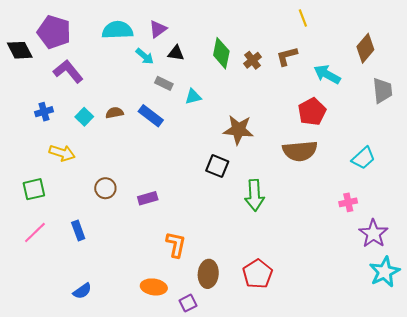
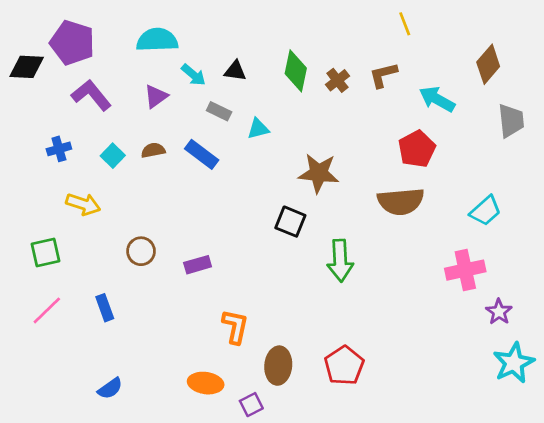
purple triangle: (158, 29) -> (156, 96), moved
black diamond: (20, 50) -> (27, 67), turned -60
pink cross: (348, 202) -> (465, 270), size x1.6
purple star: (373, 234) -> (499, 312), size x0.7

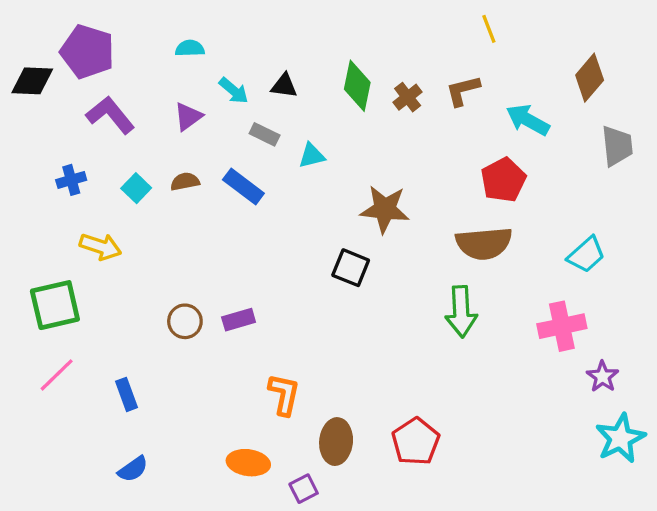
cyan semicircle: (157, 40) -> (190, 48), size x0.6
brown circle: (141, 251) -> (185, 321), moved
green square: (45, 253) -> (55, 305), size x1.4
green arrow: (340, 261) -> (461, 312), moved
blue rectangle: (105, 308) -> (126, 394), moved

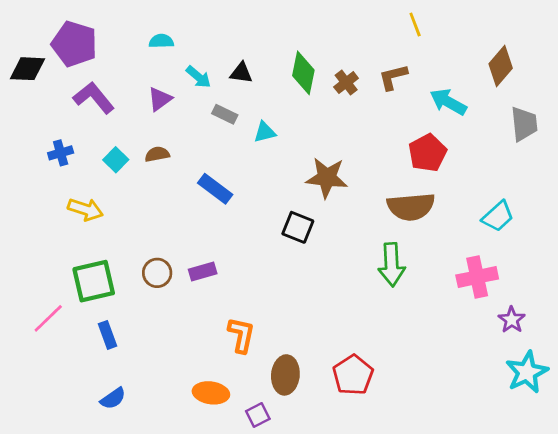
blue rectangle: (243, 186) -> (215, 189), moved
green square: (55, 305) -> (94, 281), moved

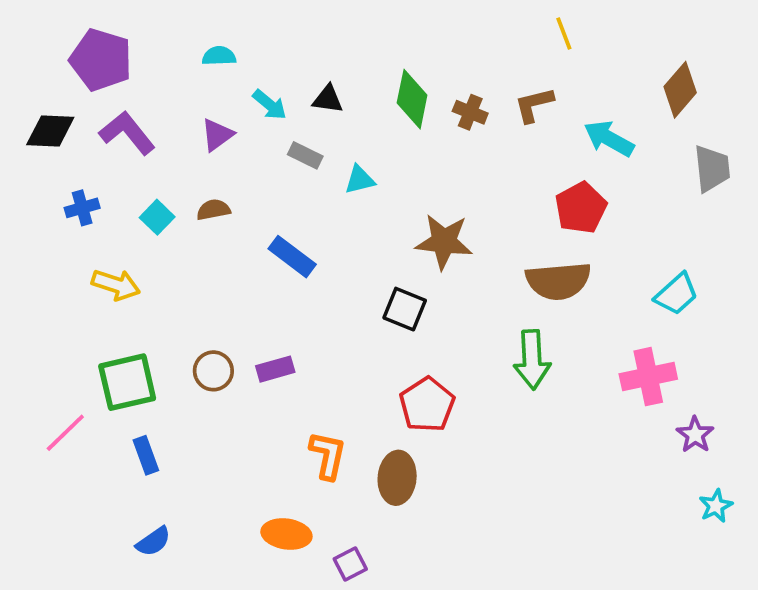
black diamond: (27, 69) -> (50, 131), moved
brown cross: (346, 83) -> (470, 112), turned -30
cyan star: (527, 372) -> (716, 506), size x0.6
brown ellipse: (285, 375) -> (397, 478), moved
red pentagon: (353, 375) -> (427, 405), moved

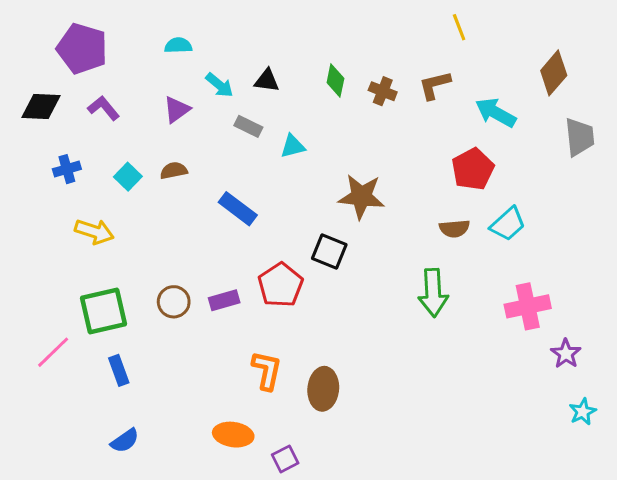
green diamond: (412, 99) -> (335, 81), size x0.7
purple L-shape: (127, 133) -> (103, 108), size x0.7
brown semicircle: (558, 281) -> (454, 229), size x0.6
cyan trapezoid: (676, 294) -> (508, 224), moved
red pentagon: (427, 405) -> (280, 285), moved

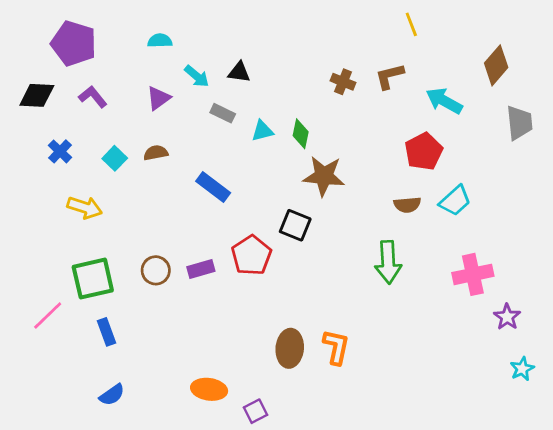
green diamond: (335, 81) -> (301, 134), moved
blue cross: (67, 169) -> (60, 151), turned -30
orange L-shape: (267, 370) -> (336, 347), moved

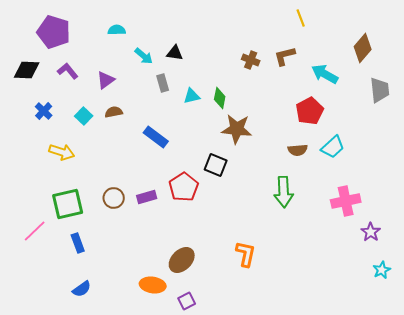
purple triangle: (158, 98) -> (106, 80), moved
gray rectangle: (223, 113) -> (163, 83), turned 48
brown ellipse: (290, 348) -> (182, 260), moved, turned 40

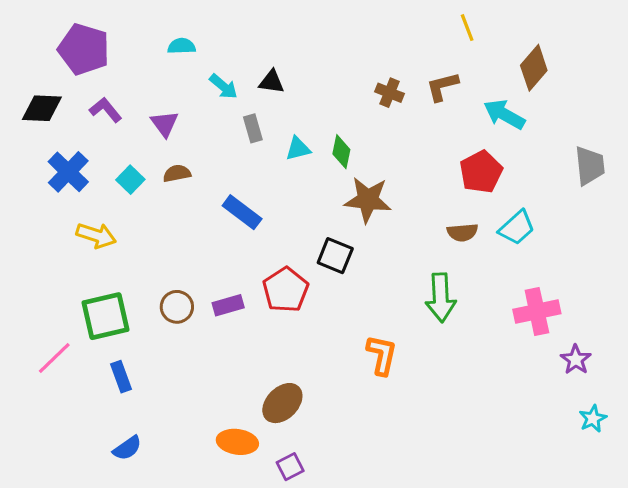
brown diamond: (363, 48) -> (534, 68), moved
purple triangle: (106, 80) -> (164, 124), turned -30
gray trapezoid: (380, 90) -> (590, 166), moved
blue cross: (44, 111) -> (68, 172), size x1.5
orange L-shape: (246, 254) -> (382, 355), moved

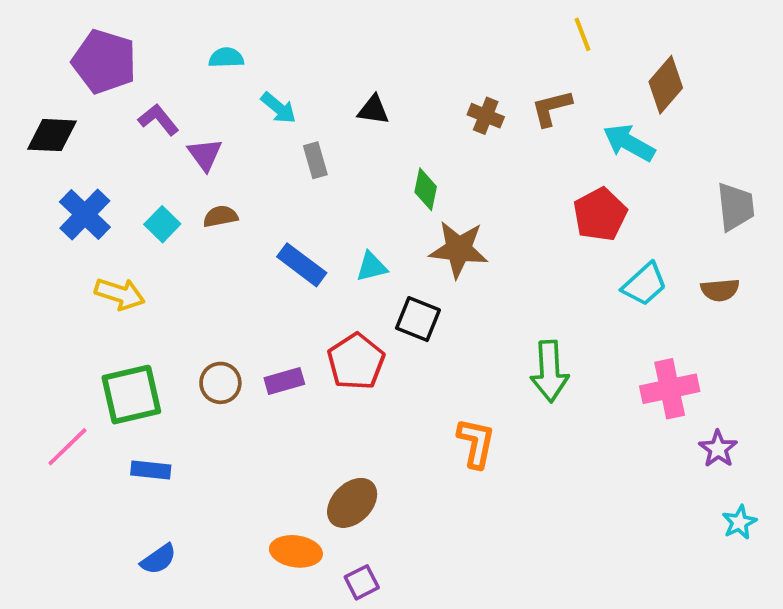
black triangle: (272, 82) -> (373, 110), moved
purple L-shape: (106, 110) -> (158, 120), moved
cyan triangle: (298, 149) -> (371, 267), moved
brown semicircle: (462, 232) -> (720, 290), moved
blue rectangle: (121, 377) -> (151, 470), turned -64

